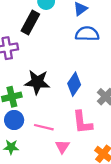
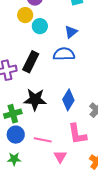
black rectangle: (30, 23) -> (31, 62), moved
blue semicircle: (87, 34) -> (64, 54), moved

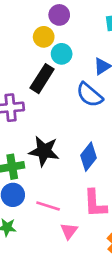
blue semicircle: (64, 54) -> (90, 95), turned -145
black rectangle: (31, 62) -> (42, 79), moved

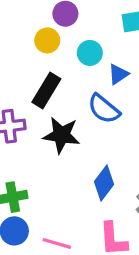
cyan circle: (62, 54) -> (90, 53), moved
black star: (44, 151) -> (61, 135), moved

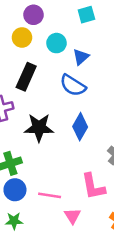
black star: (61, 135) -> (39, 127), moved
blue diamond: (104, 183) -> (80, 127), moved

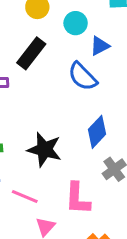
black star: (39, 127) -> (44, 150), moved
blue diamond: (80, 127) -> (97, 132), moved

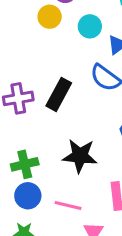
black rectangle: (31, 53) -> (59, 94), moved

